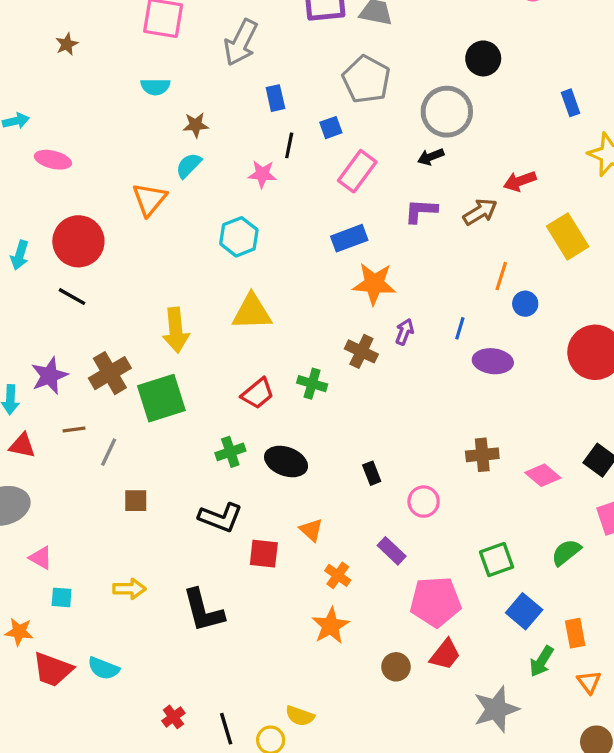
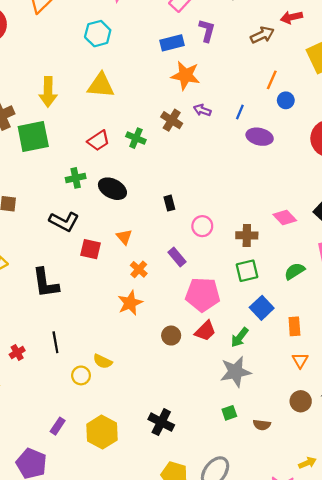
purple L-shape: (421, 211) -> (207, 30), moved, turned 95
purple arrow: (405, 332) -> (202, 110), turned -98
brown cross: (482, 455) -> (247, 235), moved
green arrow: (541, 661) -> (240, 337), moved
black line: (226, 729) -> (55, 342), moved

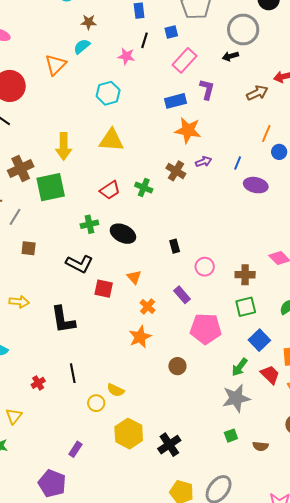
purple arrow: (202, 110) -> (204, 162), turned 140
red trapezoid: (205, 331) -> (270, 375), moved, turned -90
black cross: (161, 422) -> (169, 445), turned 30
yellow hexagon: (102, 432) -> (129, 434), moved

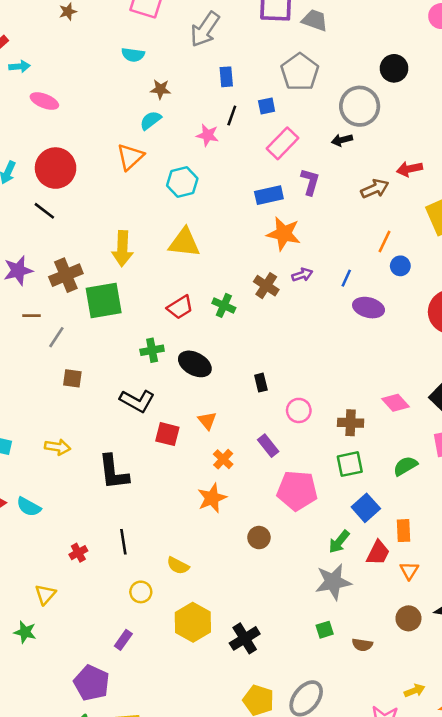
orange triangle: (56, 65) -> (130, 157), moved
red trapezoid: (270, 375) -> (378, 553), turned 70
yellow circle: (96, 403) -> (141, 592), moved

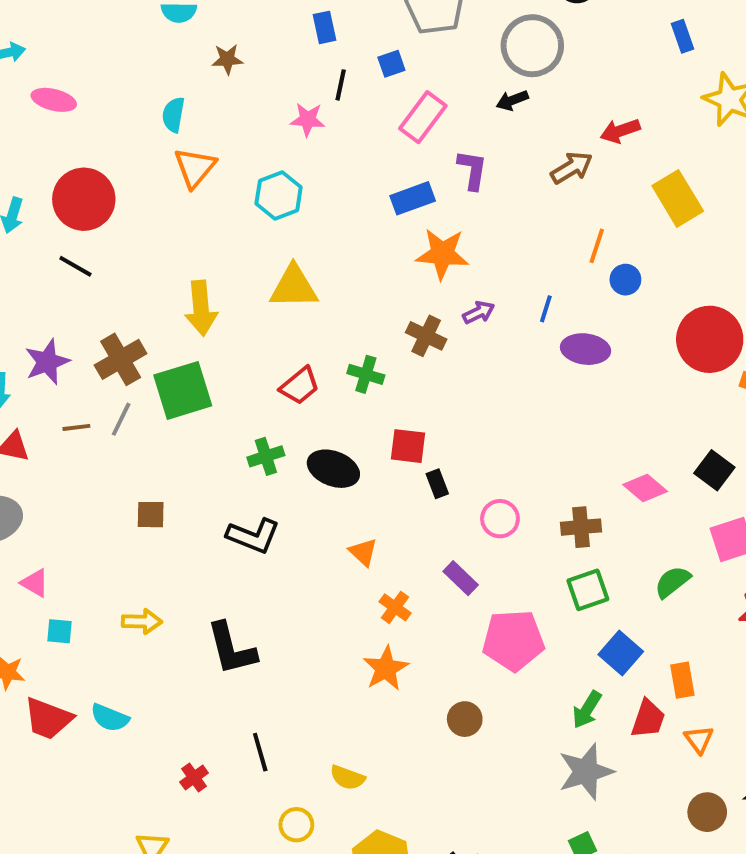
cyan semicircle: (151, 120) -> (173, 115), moved, turned -35
gray line: (56, 337) -> (121, 419), moved
red square: (167, 434) -> (408, 446), moved

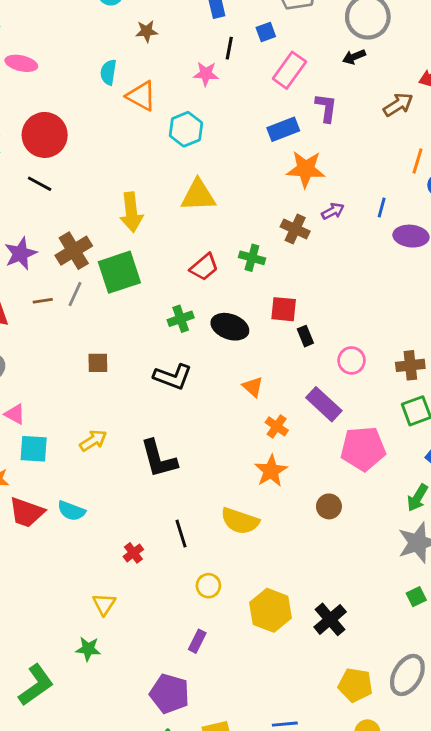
orange triangle: (195, 167) -> (141, 96), moved, turned -40
purple rectangle: (461, 578) -> (324, 404), size x1.4
yellow arrow: (142, 621) -> (93, 441), turned -32
cyan square: (60, 631) -> (34, 449), size x1.5
yellow semicircle: (347, 778) -> (240, 521), moved, size x1.5

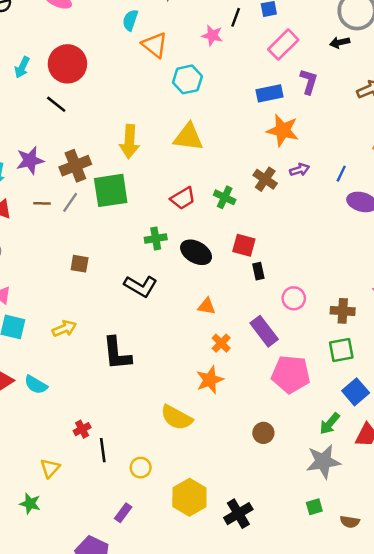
orange triangle: (253, 387) -> (207, 306), turned -42
brown circle: (329, 506) -> (263, 433), moved
black line: (181, 534) -> (103, 450), moved

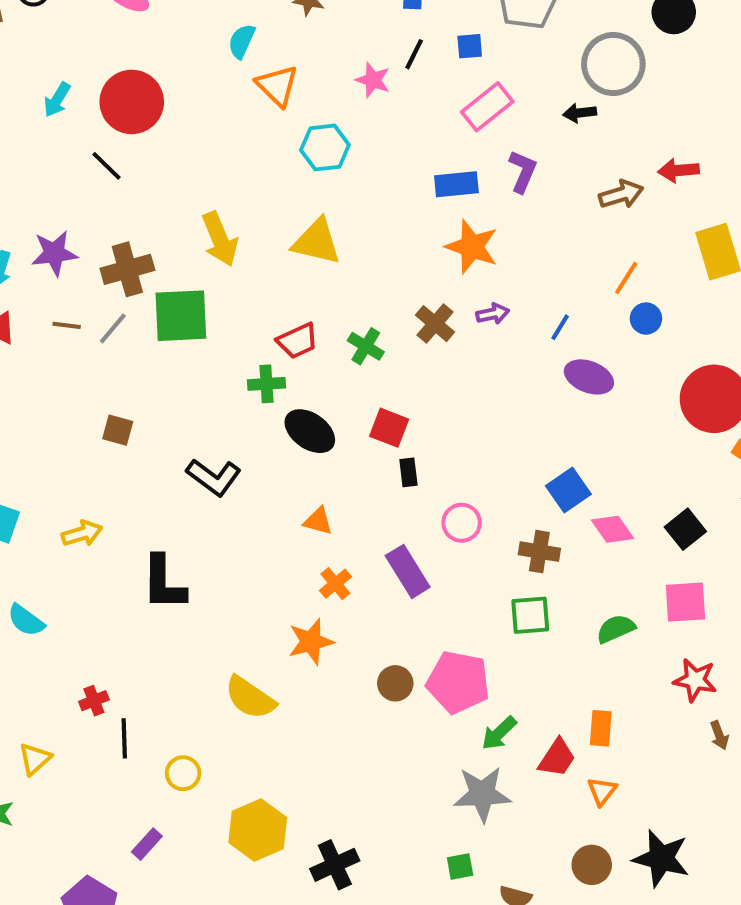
yellow arrow: (129, 142) -> (220, 239), turned -32
green cross: (156, 239) -> (267, 384), moved
pink pentagon: (291, 374) -> (458, 682), moved
blue square: (356, 392) -> (568, 490), moved
brown circle: (263, 433) -> (395, 683), moved

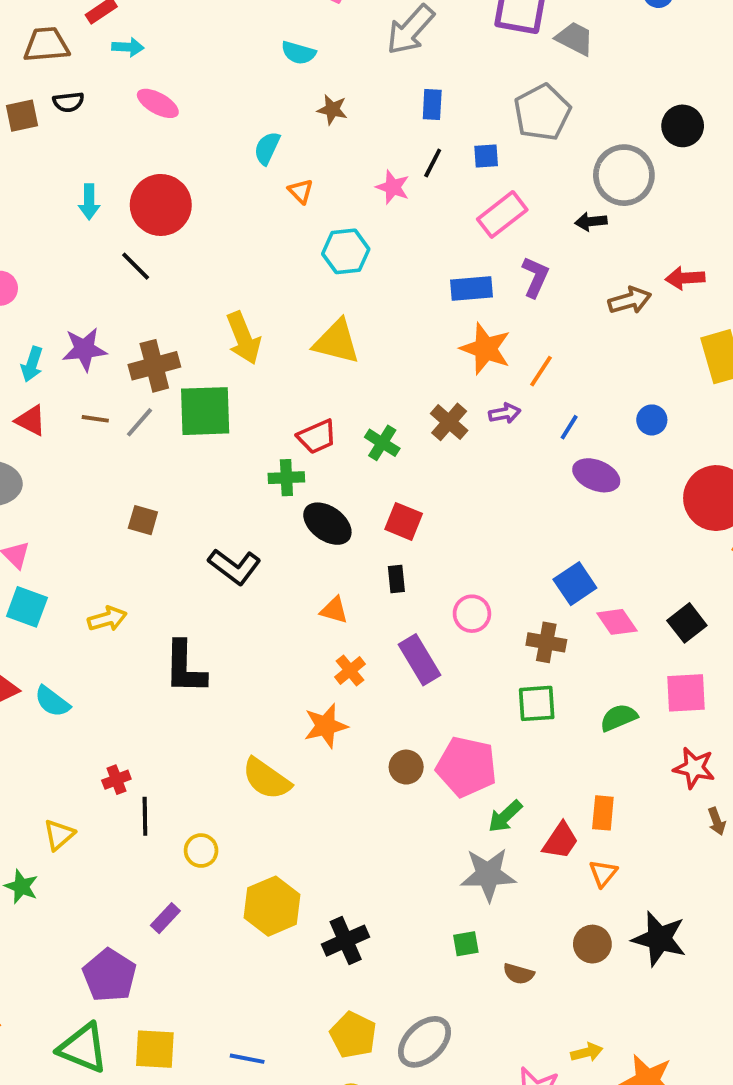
orange triangle: (277, 86) -> (301, 191), size x0.6
cyan arrow: (57, 100) -> (89, 202), turned -32
orange line: (626, 278) -> (541, 371), moved
black rectangle: (408, 472) -> (396, 579), moved

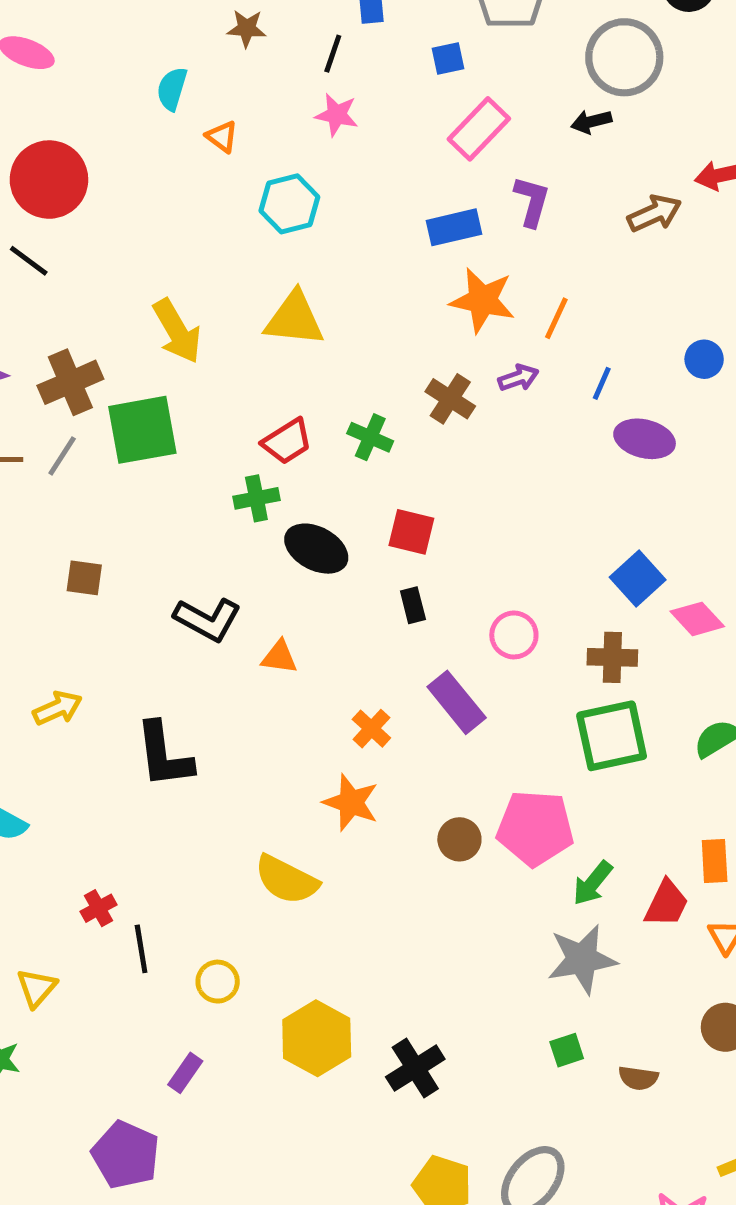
black line: (433, 163) -> (333, 54), moved
orange triangle: (334, 610) -> (279, 657), moved
green square: (537, 703) -> (612, 736), size x1.4
orange star: (326, 726) -> (351, 802), turned -30

